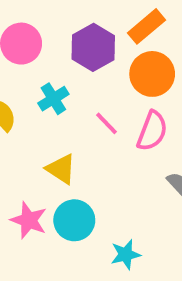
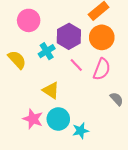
purple hexagon: (93, 47) -> (69, 36), moved
cyan star: (126, 254) -> (81, 131), moved

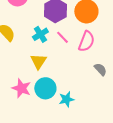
cyan cross: (47, 51) -> (40, 34), moved
yellow triangle: (51, 90) -> (38, 61), turned 30

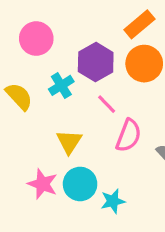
cyan cross: (40, 34) -> (61, 85), moved
pink semicircle: (86, 41) -> (129, 135), moved

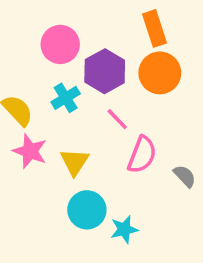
orange rectangle: (139, 24) -> (154, 28), turned -68
pink circle: (36, 39) -> (60, 44), moved
pink star: (43, 184) -> (30, 151), moved

